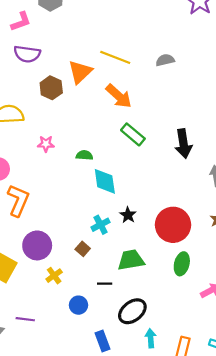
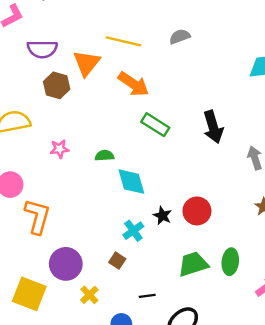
purple semicircle: (27, 54) -> (42, 49), moved
red circle: (173, 225) -> (197, 211), moved, size x0.7
green trapezoid: (131, 260) -> (193, 264), moved

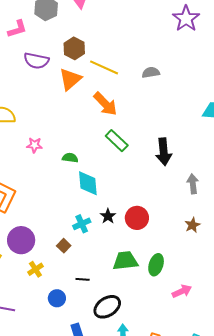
brown hexagon: (57, 85) -> (74, 48), moved

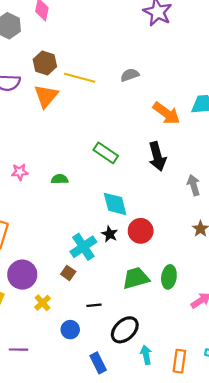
orange arrow: (105, 104) -> (166, 113), moved
cyan diamond: (88, 183) -> (115, 204), moved
cyan cross: (82, 224) -> (83, 247), size x1.4

